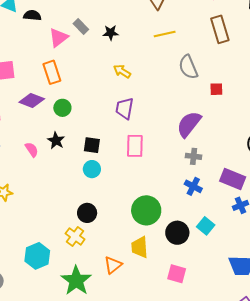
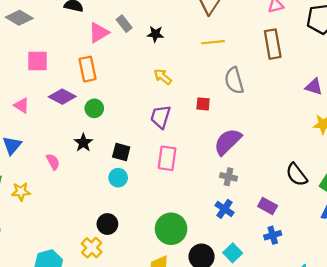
red square: (216, 89) -> (203, 104), moved
pink semicircle: (32, 150) -> (53, 162), moved
purple rectangle: (233, 179) -> (268, 206), size x0.7

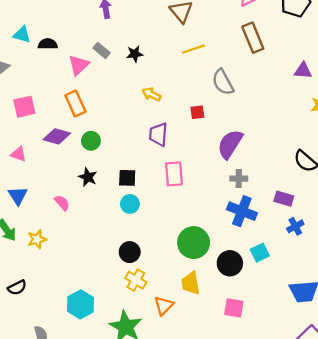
blue cross: (224, 209) -> (242, 211), size x1.5
yellow cross: (92, 248) -> (136, 280), moved
cyan square: (233, 253) -> (260, 253), turned 30

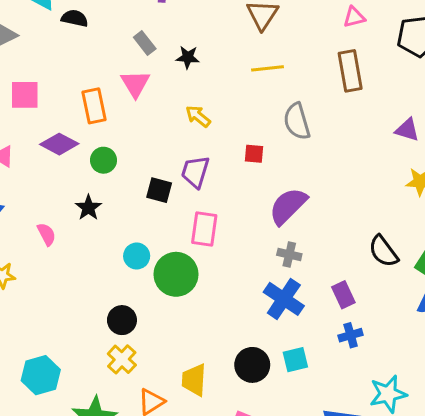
pink triangle: (79, 65) -> (135, 84), moved, turned -30
black square: (127, 178) -> (159, 190), moved
purple rectangle: (284, 199) -> (343, 295), turned 36
green circle: (194, 243) -> (176, 274), moved

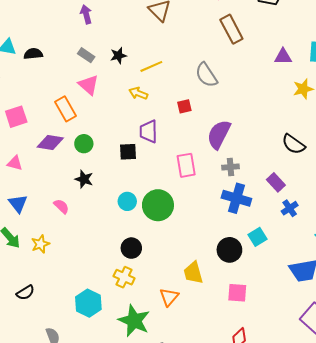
yellow line: (267, 68) -> (151, 66), moved
pink rectangle: (204, 229) -> (186, 165), moved
yellow cross: (122, 359) -> (124, 277), moved

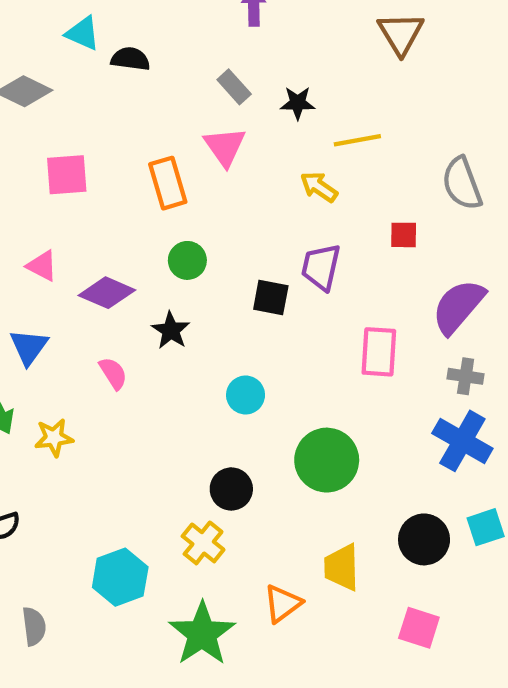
purple diamond: (50, 142) -> (107, 293), moved
green circle: (158, 205) -> (327, 460), moved

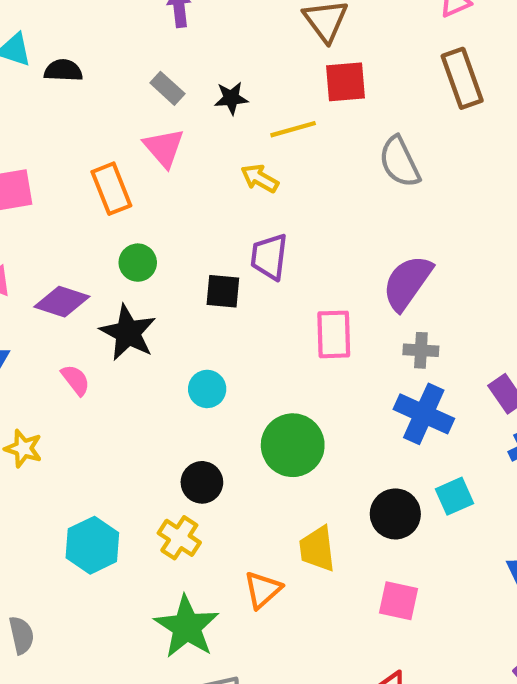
red square: (404, 235) -> (346, 82), moved, size x1.5
black star: (171, 330) -> (128, 333), size x1.5
yellow star: (54, 438) -> (23, 448), turned 30
cyan hexagon: (120, 577) -> (92, 545), moved

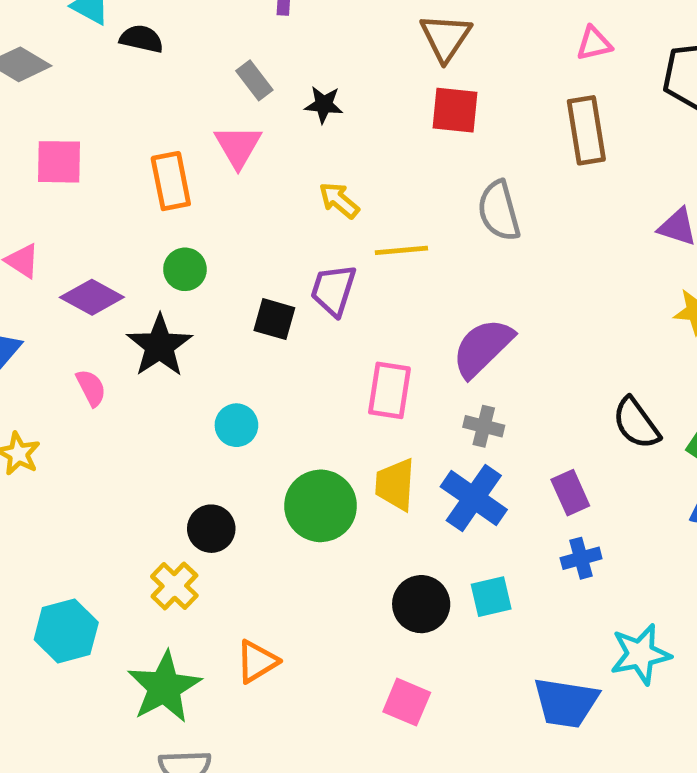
yellow line: (293, 129) -> (401, 250), moved
cyan hexagon: (92, 545) -> (66, 631), moved
yellow trapezoid: (317, 549) -> (395, 484), moved

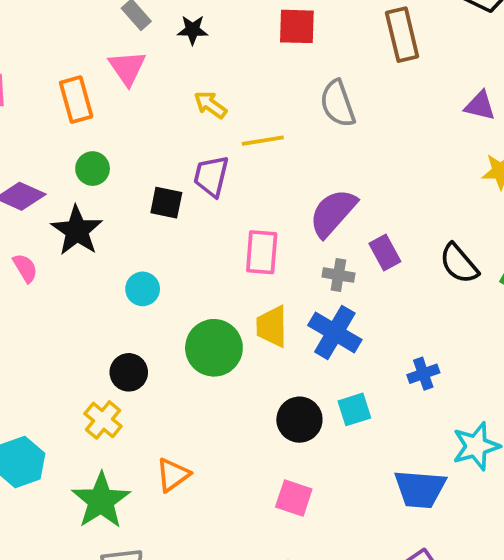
purple rectangle: (570, 493) -> (385, 253), moved

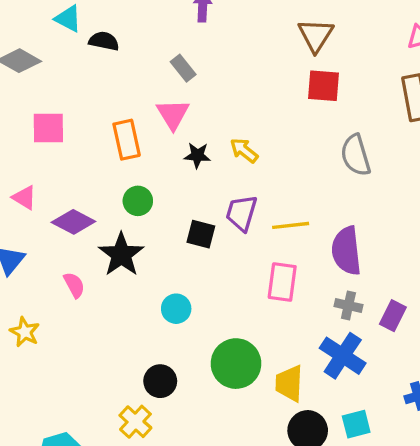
black star: (193, 30) -> (197, 155), moved
yellow line: (263, 141) -> (291, 225), moved
purple semicircle: (333, 213) -> (346, 251), turned -51
purple rectangle: (385, 253) -> (393, 316), moved, turned 52
yellow trapezoid: (272, 326) -> (289, 383), moved

